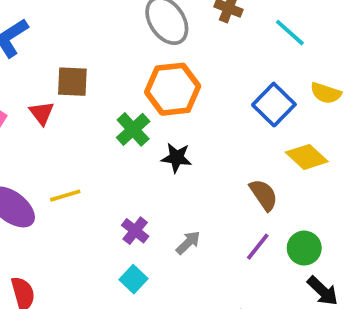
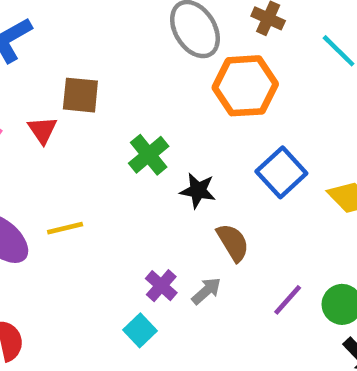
orange hexagon: (173, 89) -> (245, 86), moved
blue square: (274, 105) -> (281, 172), moved
brown semicircle: (264, 195) -> (233, 242), moved
purple cross: (135, 231) -> (161, 286), moved

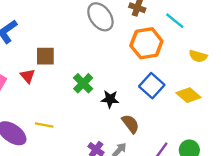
orange hexagon: (245, 86) -> (146, 43), moved
yellow line: (65, 228) -> (44, 125), turned 30

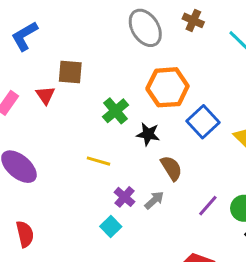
orange hexagon: (146, 43) -> (168, 87), moved
yellow line: (44, 125) -> (98, 161), moved

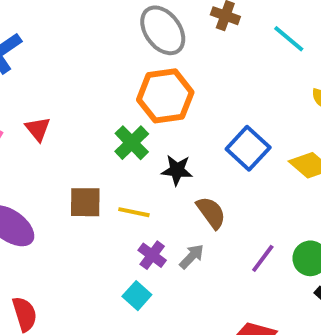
brown square: (70, 72) -> (85, 202), moved
orange hexagon: (168, 87) -> (165, 96), moved
yellow line: (98, 161) -> (134, 212), moved

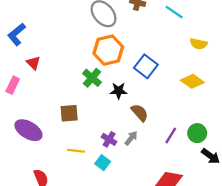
red triangle: (38, 129) -> (33, 63), moved
blue square: (248, 148) -> (146, 66), moved
yellow line: (134, 212) -> (76, 151), moved

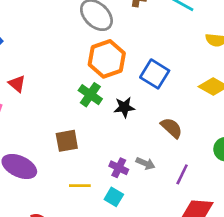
brown semicircle: (140, 113) -> (172, 128), moved
purple line: (171, 136) -> (182, 174), moved
gray arrow: (131, 138) -> (145, 163), turned 80

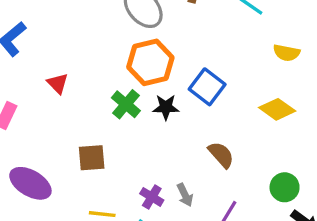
red triangle: (17, 84) -> (58, 83), moved
black star: (124, 107) -> (166, 107), moved
gray arrow: (145, 163) -> (185, 195), turned 36

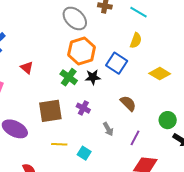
yellow semicircle: (286, 53) -> (136, 40), moved, turned -77
brown square: (92, 158) -> (50, 111), size x1.4
purple cross: (152, 197) -> (83, 108), moved

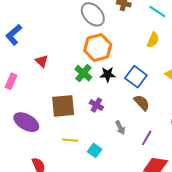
blue square: (117, 63) -> (136, 77), moved

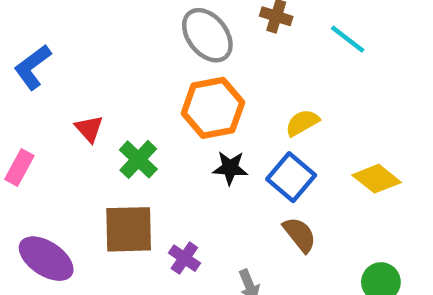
yellow semicircle: (153, 40) -> (302, 123), moved, turned -147
green cross: (83, 73) -> (138, 159), moved
purple cross: (96, 105) -> (184, 258), moved

